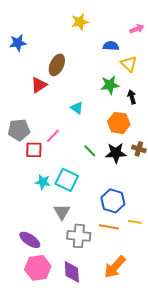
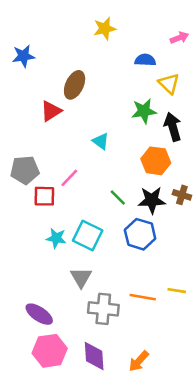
black arrow: (132, 97) -> (173, 127), size x1.5
blue hexagon: (113, 201) -> (140, 234), moved
orange arrow: (115, 267) -> (139, 361), moved, size x0.7

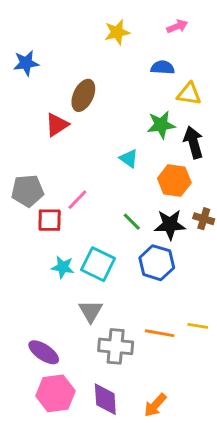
pink arrow: (179, 38) -> (177, 26), moved
yellow triangle: (169, 84) -> (189, 94), turned -35
cyan triangle: (101, 141) -> (129, 158), moved

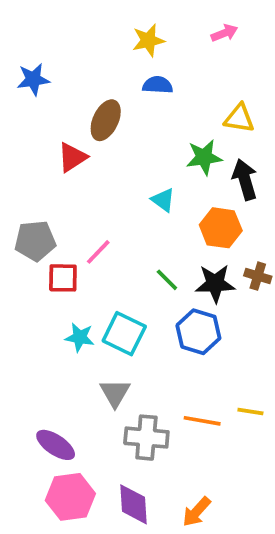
blue semicircle: (163, 67) -> (158, 85), moved

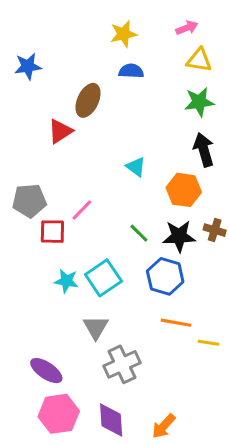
yellow triangle: (239, 118) -> (199, 60), moved
green star: (204, 157) -> (199, 102), moved
cyan square: (124, 334) -> (103, 278), turned 30
orange line: (202, 421) -> (176, 323), moved
gray cross: (146, 438) -> (122, 364), turned -30

